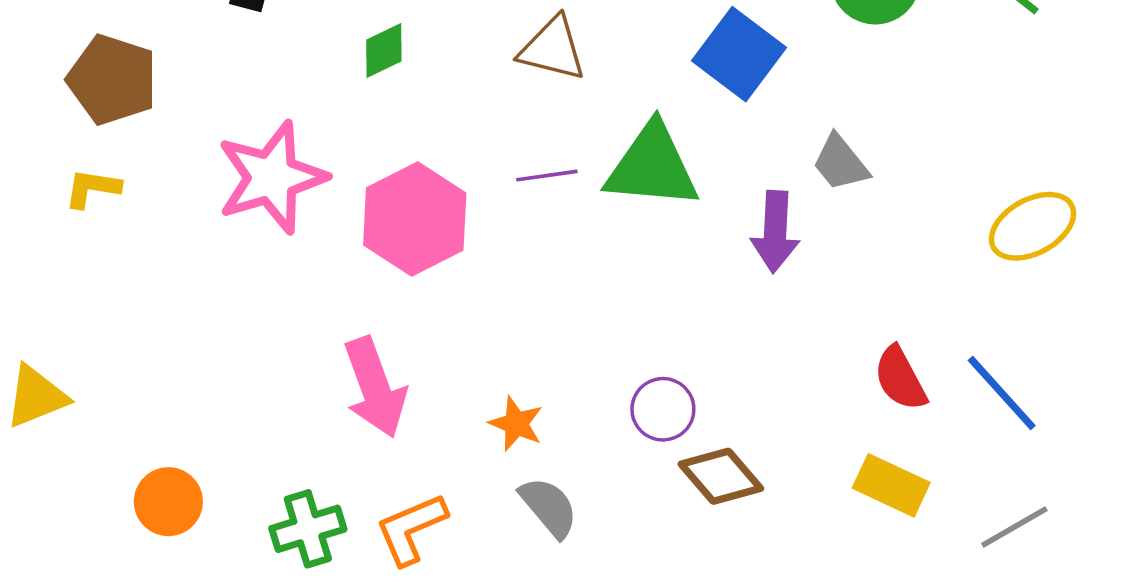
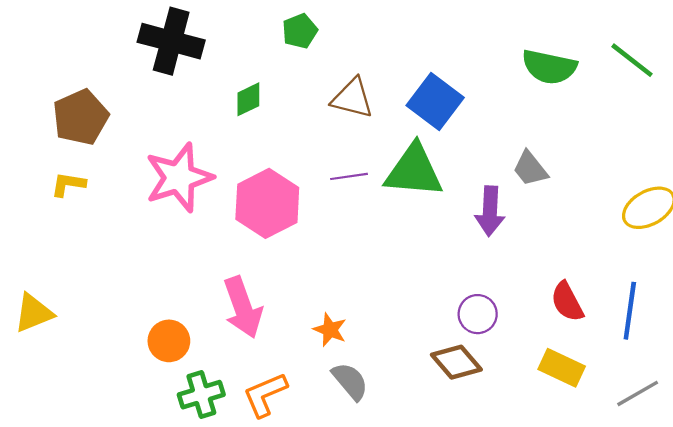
blue square: (739, 54) -> (435, 102), moved
brown pentagon: (112, 80) -> (81, 117), turned 30
blue line: (1002, 393) -> (630, 311), turned 50
purple circle: (663, 409) -> (478, 314), moved
orange circle: (168, 502) -> (169, 341), moved

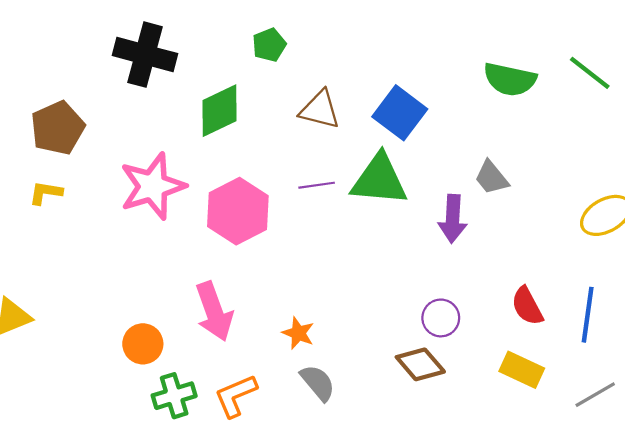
green diamond: (248, 99) -> (219, 111), size x1.6

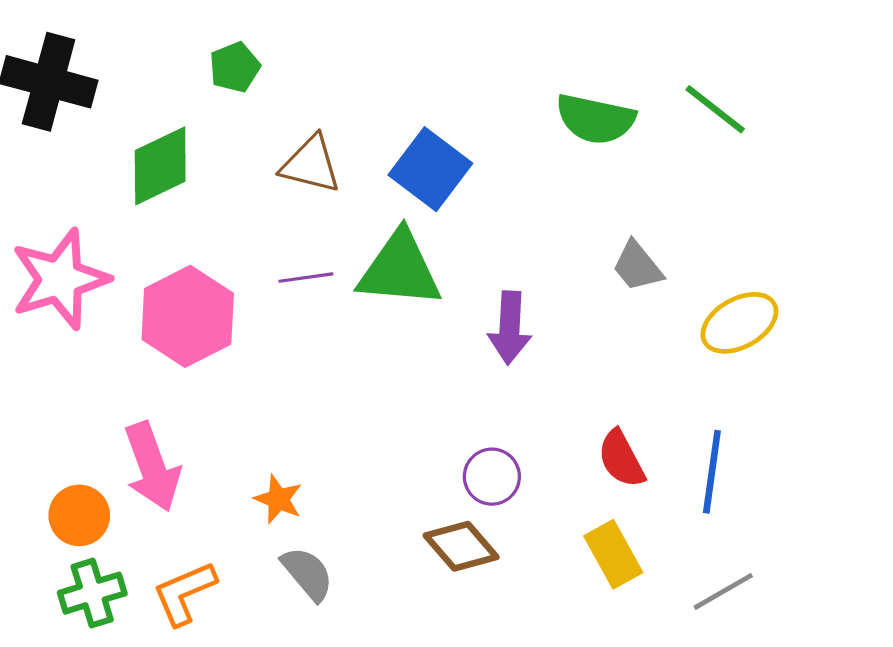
gray trapezoid: (492, 178) -> (638, 266), moved
orange circle: (143, 344) -> (79, 515), moved
yellow rectangle: (522, 370) -> (613, 554), turned 36

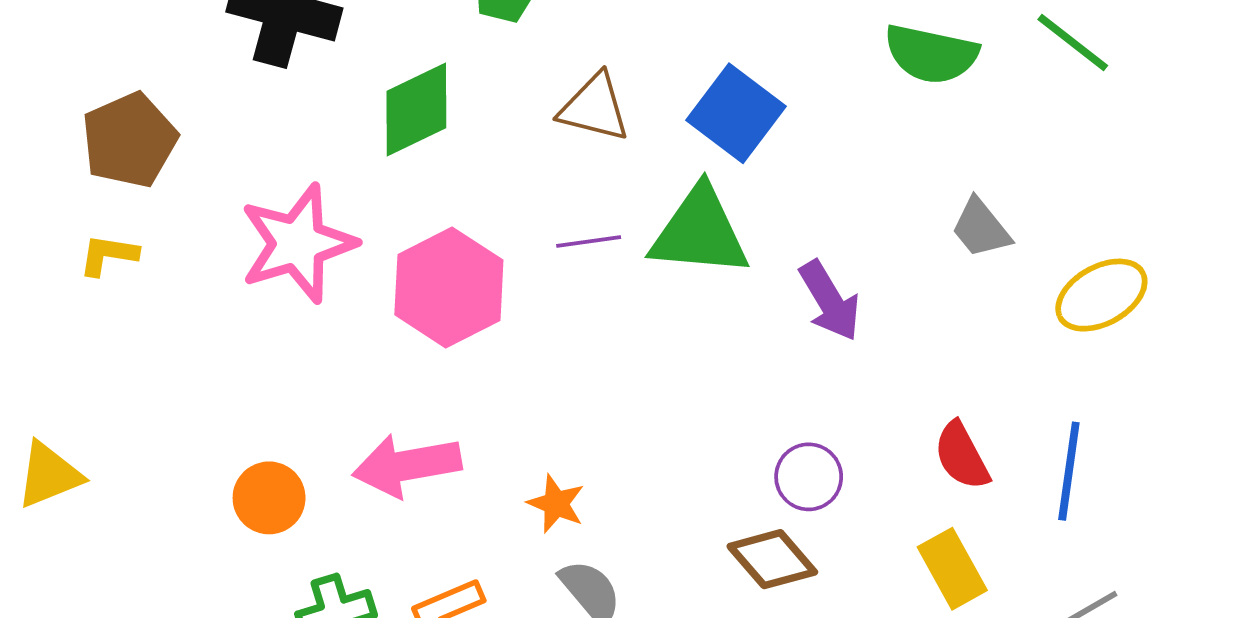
purple arrow: (510, 328) -> (830, 301), turned -34
pink arrow: (152, 467) -> (407, 465), turned 100
orange circle: (79, 515) -> (269, 498), moved

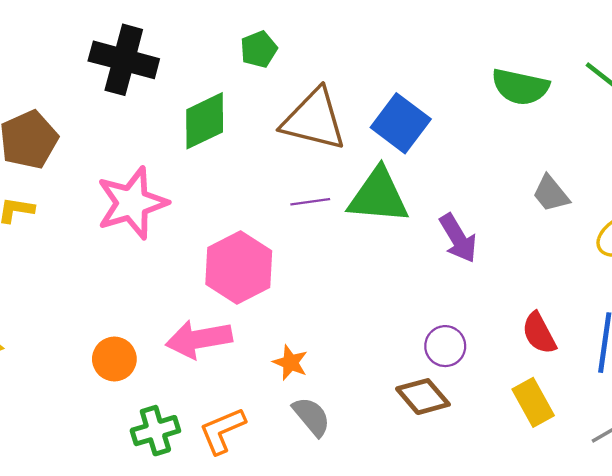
brown triangle: (594, 108) -> (314, 120), size x1.5
pink hexagon: (449, 287) -> (239, 267), moved

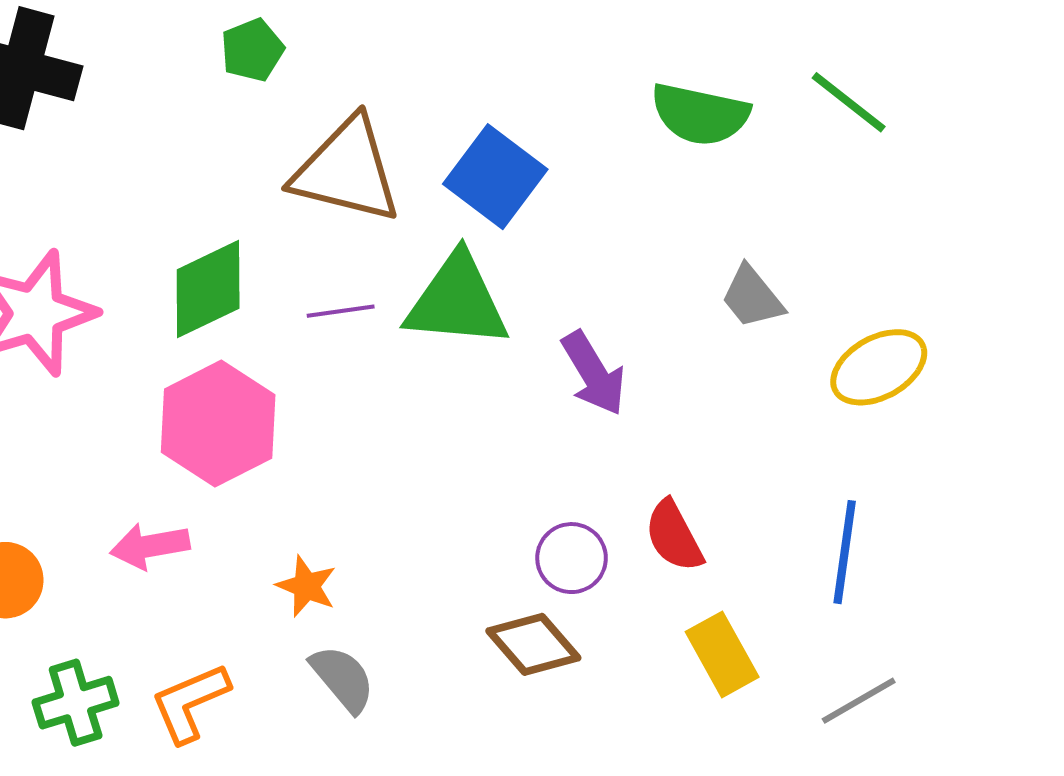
green diamond: (205, 121) -> (208, 289), moved
red semicircle: (539, 333) -> (674, 536), moved
pink arrow: (199, 339) -> (150, 546), size x0.7

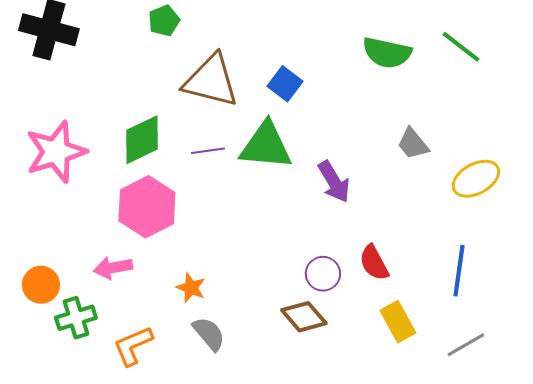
blue square: (495, 177) -> (285, 84), size x0.7
green cross: (76, 703) -> (76, 318), moved

